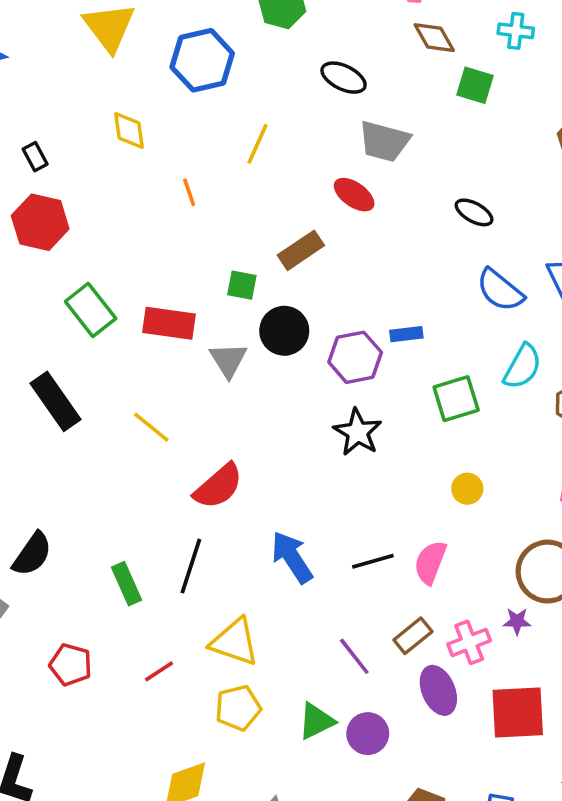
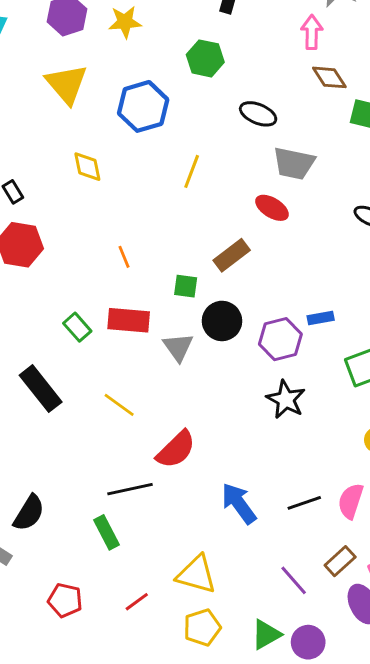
orange line: (189, 192) -> (124, 257), moved
green rectangle: (91, 310) -> (77, 327), moved, size x0.7
black line: (191, 566) -> (130, 489), moved, turned 63

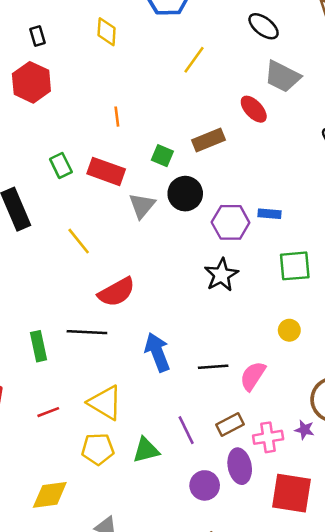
black line: (130, 489) -> (87, 332), moved
green triangle: (266, 634) -> (146, 450), moved
purple circle: (308, 642) -> (205, 485), moved

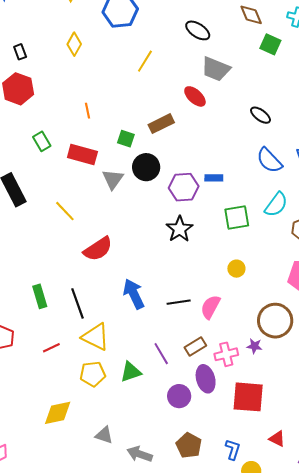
yellow diamond: (107, 32) -> (74, 44), turned 30
green rectangle: (61, 165) -> (42, 141), moved
black line: (87, 332) -> (78, 303), moved, turned 72

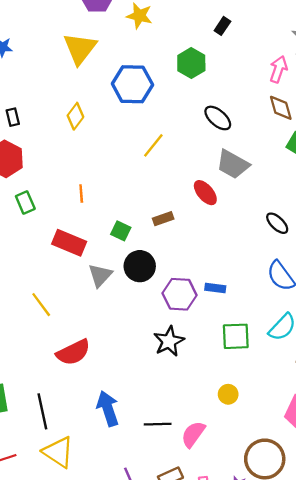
brown rectangle: (161, 124) -> (163, 219), size x0.7
green rectangle: (42, 141) -> (25, 202), moved

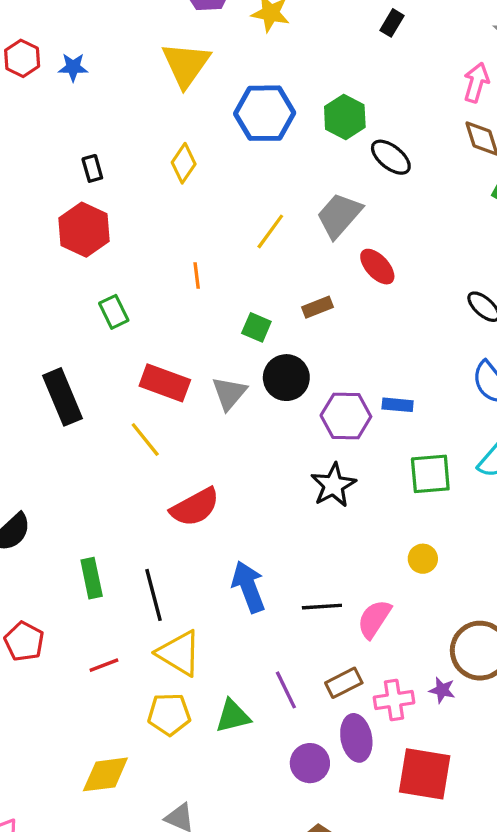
green hexagon: (191, 63) -> (345, 117), moved
yellow line: (153, 145) -> (270, 231), moved
gray trapezoid: (233, 164) -> (339, 215), moved, turned 104
green rectangle: (25, 202) -> (114, 312), moved
red rectangle: (69, 243) -> (165, 383), moved

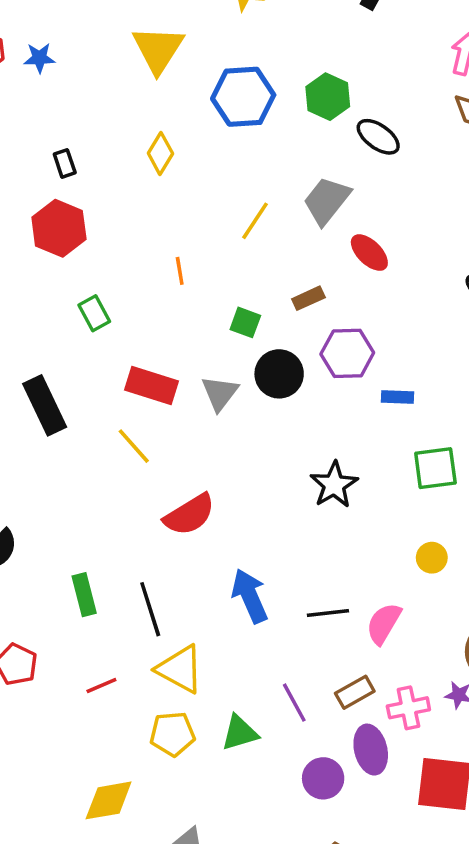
purple hexagon: (346, 416) -> (347, 353), moved

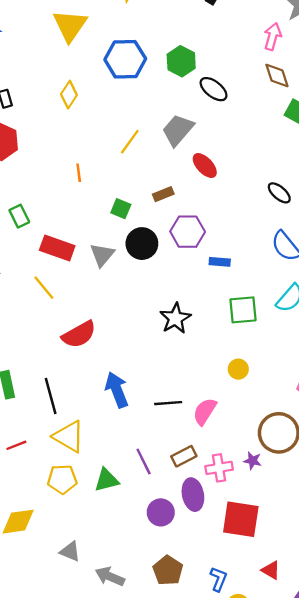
green rectangle: (94, 313) -> (19, 216), moved

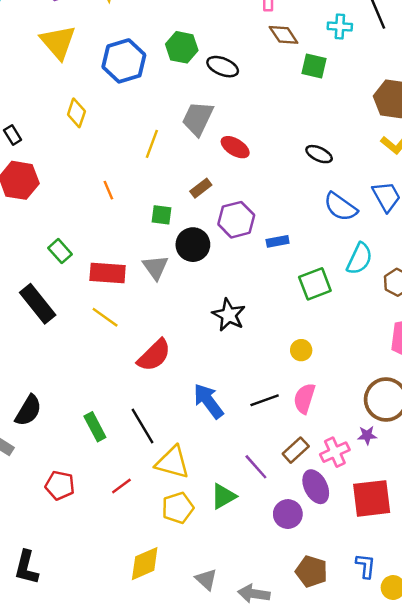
black star: (175, 318) -> (229, 315), moved
yellow circle: (238, 369) -> (301, 350), moved
gray triangle: (70, 551) -> (206, 579), turned 35

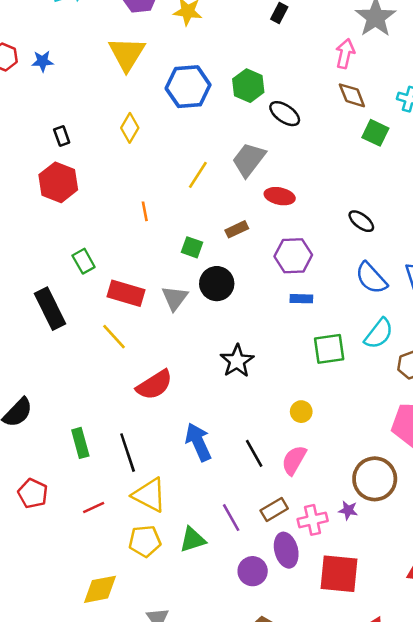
red ellipse: (235, 147) -> (280, 196), turned -32
purple hexagon: (236, 220) -> (293, 256), moved
black line: (265, 400) -> (254, 453), turned 68

